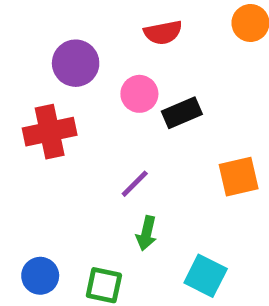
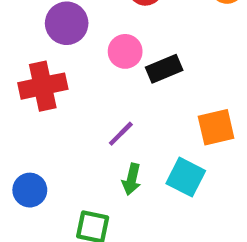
blue circle: (40, 276) -> (30, 190), moved
cyan square: (206, 276) -> (186, 177), moved

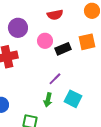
orange square: (216, 127) -> (87, 42), moved
purple line: (121, 134) -> (55, 79), moved

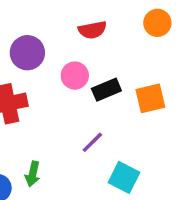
orange square: (87, 42) -> (150, 98), moved
green arrow: (48, 100) -> (33, 174), moved

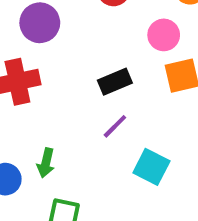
pink circle: (75, 76) -> (164, 35), moved
black rectangle: (106, 90) -> (115, 82), moved

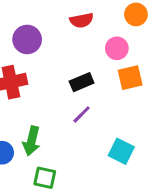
green arrow: (46, 163) -> (32, 141), size x1.4
cyan square: (151, 167) -> (121, 151), moved

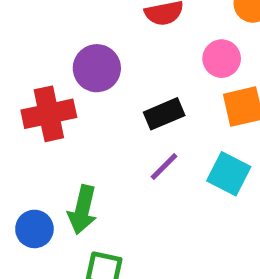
purple circle: (27, 39) -> (97, 68), moved
cyan square: (121, 151) -> (229, 174), moved

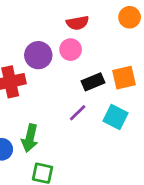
pink circle: (222, 59) -> (71, 50), moved
black rectangle: (164, 114) -> (93, 82), moved

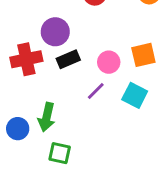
pink circle: (71, 50) -> (109, 62), moved
black rectangle: (93, 82) -> (68, 59), moved

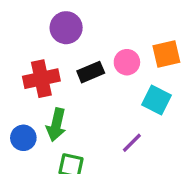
red cross: (26, 59) -> (41, 79), moved
black rectangle: (68, 59) -> (91, 72), moved
purple line: (96, 91) -> (132, 143), moved

